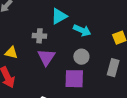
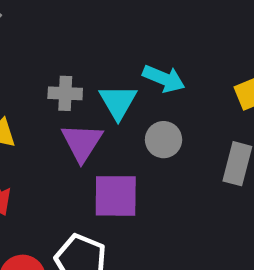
cyan triangle: (59, 16) -> (118, 102), moved, turned -30
purple square: (74, 79) -> (116, 196), moved

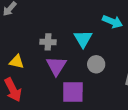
cyan arrow: (164, 79) -> (112, 22), moved
cyan triangle: (118, 102) -> (83, 39), moved

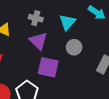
purple triangle: (56, 66) -> (38, 41), turned -30

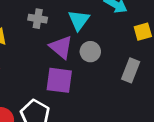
purple triangle: (38, 41) -> (61, 47), moved

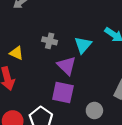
gray circle: (90, 52) -> (94, 110), moved

